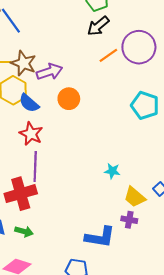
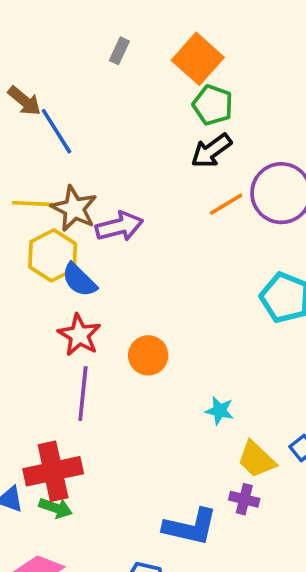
orange circle: (69, 99) -> (148, 355), moved
red cross: (21, 194) -> (53, 471), moved

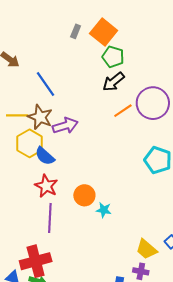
gray rectangle: (119, 51) -> (76, 31), moved
blue line: (56, 131) -> (45, 84), moved
cyan star: (220, 411) -> (104, 210), moved

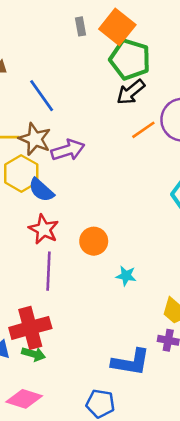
gray rectangle: (76, 31) -> (81, 26), turned -32
green pentagon: (113, 57) -> (130, 59), size x1.4
cyan star: (104, 210) -> (126, 276), moved

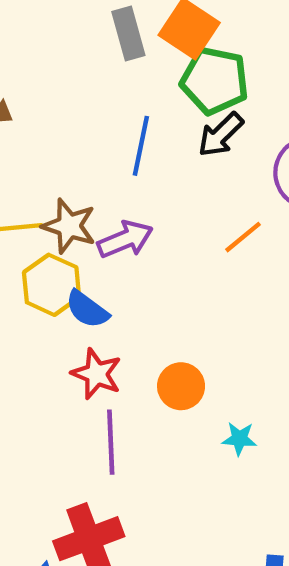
gray rectangle: (81, 26) -> (128, 33), size x1.6
blue line: (42, 96) -> (141, 146), moved, turned 52
orange line: (143, 130) -> (243, 237), moved

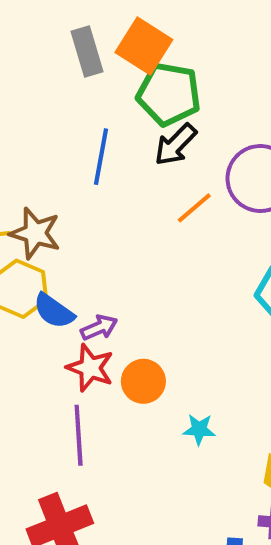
orange line: (243, 237) -> (194, 208), moved
purple arrow: (125, 239) -> (99, 328), moved, size x0.7
red star: (97, 374) -> (90, 368), moved

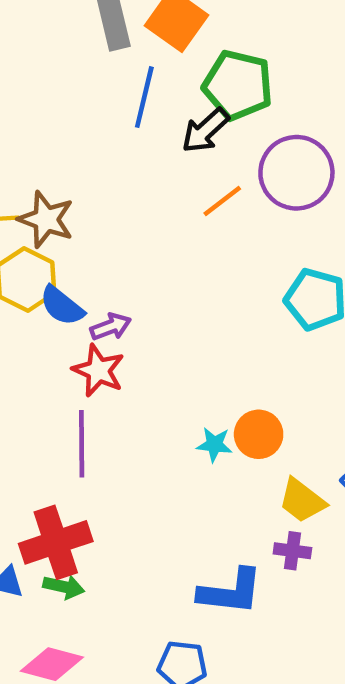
green pentagon: (169, 94) -> (238, 85), moved
blue line: (101, 157) -> (144, 97), moved
orange circle: (143, 381) -> (259, 434), moved

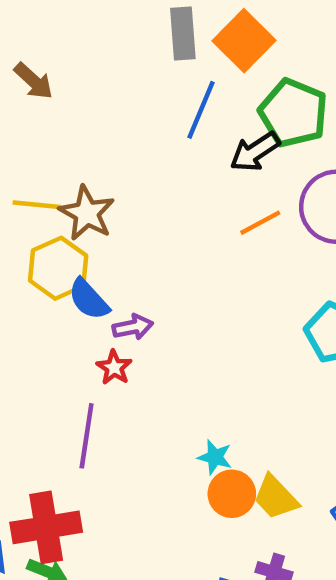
red star: (98, 370) -> (114, 367), size x0.7
orange circle: (259, 434) -> (232, 494), moved
yellow trapezoid: (302, 501) -> (276, 497), moved

